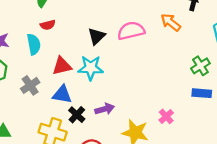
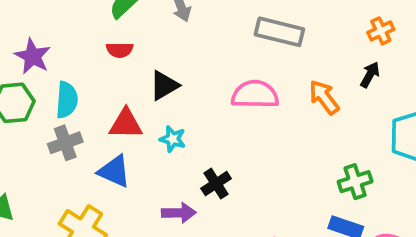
black triangle: (96, 36) -> (164, 85), moved
cyan semicircle: (34, 44) -> (67, 100), moved
cyan star: (91, 68) -> (173, 139), size x0.6
black cross: (77, 115) -> (216, 184), moved

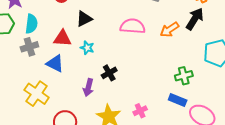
black arrow: (370, 75) -> (195, 19), size x1.6
orange arrow: (324, 97) -> (170, 30), turned -90
purple arrow: (179, 213) -> (88, 88), turned 102

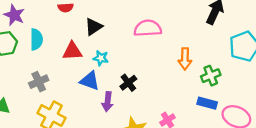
orange arrow: (170, 30) -> (185, 59), moved, turned -48
gray cross: (29, 47) -> (39, 82), moved
blue triangle: (55, 63) -> (90, 81), moved

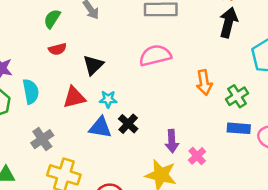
black cross: (128, 83) -> (128, 124), moved
purple arrow: (108, 102) -> (172, 141), moved

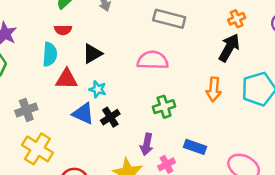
orange arrow: (204, 83) -> (214, 89), moved
cyan semicircle: (31, 91) -> (50, 54), moved
green cross: (237, 96) -> (164, 107), moved
blue rectangle: (239, 128) -> (195, 147), moved

